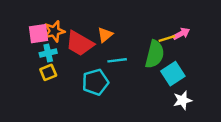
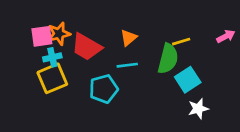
pink arrow: (181, 34) -> (226, 36), moved
orange triangle: (105, 35) -> (129, 38), moved
yellow square: (48, 72) -> (52, 78), size x1.6

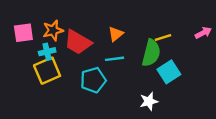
pink square: (42, 36) -> (23, 33), moved
white star: (198, 109) -> (149, 101), moved

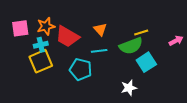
pink arrow: (203, 33) -> (176, 41), moved
orange triangle: (116, 34) -> (100, 29), turned -32
green semicircle: (151, 53) -> (131, 46), turned 55
cyan pentagon: (93, 80) -> (81, 69), turned 30

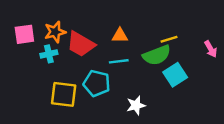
orange triangle: (100, 29) -> (120, 36), turned -48
pink arrow: (176, 41) -> (211, 49), turned 88
yellow square: (41, 61) -> (64, 94), moved, turned 30
white star: (129, 88) -> (136, 105), moved

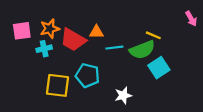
orange triangle: (120, 36) -> (96, 32), moved
yellow line: (169, 39) -> (153, 35), turned 40
pink arrow: (211, 49) -> (191, 19), moved
cyan line: (119, 61) -> (114, 48), moved

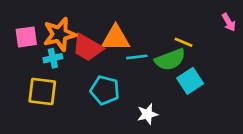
orange star: (50, 29) -> (60, 34), size x1.4
orange triangle: (96, 32) -> (116, 38), size x1.6
yellow square: (57, 85) -> (42, 92), moved

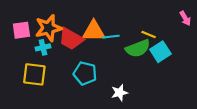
cyan line: (137, 57) -> (111, 37), moved
cyan square: (190, 81) -> (160, 52), moved

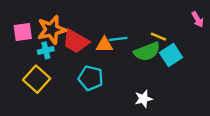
orange triangle: (94, 31) -> (104, 45), moved, size x0.7
yellow square: (34, 74) -> (37, 79), turned 35
white star: (120, 93) -> (144, 99), moved

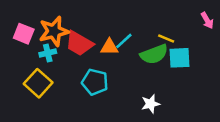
pink square: (23, 32) -> (24, 34), turned 30
cyan line: (118, 39) -> (124, 41), turned -36
cyan square: (171, 55) -> (179, 58), turned 30

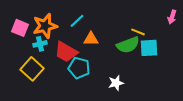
pink arrow: (207, 20) -> (172, 17), turned 48
cyan line: (124, 41) -> (77, 21), moved
red trapezoid: (79, 43) -> (66, 52), moved
white star: (150, 104) -> (116, 83), moved

